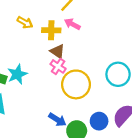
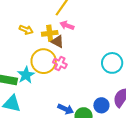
brown triangle: (57, 51) -> (58, 42), moved
yellow circle: (76, 84) -> (44, 61), moved

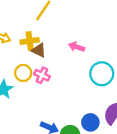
pink arrow: (67, 25) -> (77, 47), moved
yellow circle: (44, 61) -> (23, 73), size x0.6

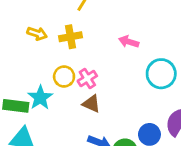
brown triangle: (39, 50) -> (91, 104), moved
pink cross: (42, 75) -> (87, 78), turned 35

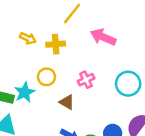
pink arrow: (129, 42) -> (103, 37), moved, size x1.5
pink cross: (87, 78) -> (86, 80), moved

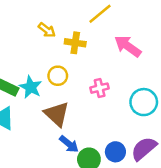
cyan star: (25, 92) -> (31, 87), turned -30
brown triangle: (67, 102) -> (57, 114), moved, size x1.5

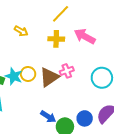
yellow cross: (75, 43) -> (56, 39), moved
yellow circle: (58, 76) -> (28, 74), moved
brown triangle: (57, 114) -> (49, 77), moved, turned 50

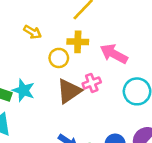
pink arrow: (85, 36) -> (114, 54), moved
yellow circle: (28, 74) -> (59, 58), moved

